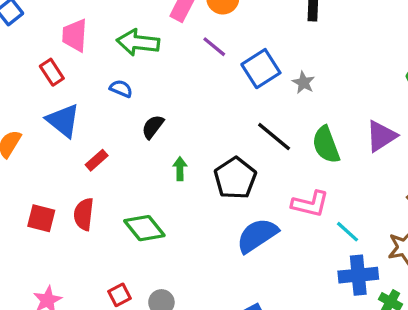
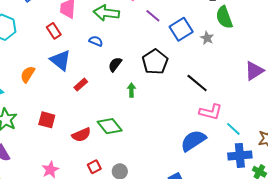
black line: (274, 137) -> (197, 83), moved
green semicircle: (326, 145) -> (224, 17), moved
black pentagon: (235, 178) -> (155, 62), moved
red semicircle: (84, 214) -> (81, 135), moved, turned -120
blue semicircle: (257, 235) -> (193, 141), moved

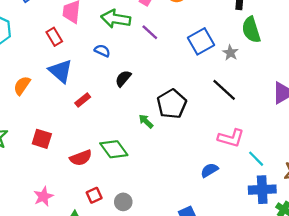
purple line: (153, 16) -> (150, 32), moved
black pentagon: (155, 62) -> (172, 104), moved
black line: (197, 83) -> (224, 90), moved
green arrow: (131, 90) -> (146, 121), moved, turned -48
blue semicircle: (193, 141) -> (209, 170), size x0.6

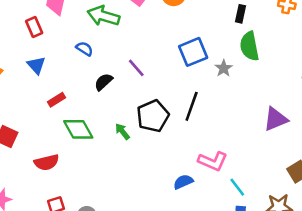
purple line: (150, 32) -> (136, 68), moved
blue triangle: (61, 71) -> (36, 65), size x0.7
black line: (224, 90) -> (192, 106), moved, turned 60
green diamond: (114, 149) -> (78, 129), moved
blue semicircle: (209, 170) -> (183, 182), moved

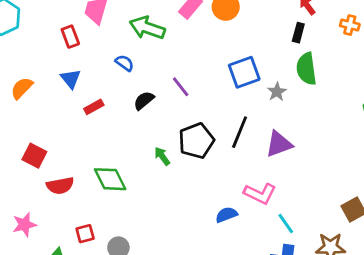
red rectangle: (56, 100) -> (94, 107), moved
purple triangle: (275, 119) -> (279, 144), moved
green diamond: (78, 129) -> (110, 179), moved
red semicircle: (47, 162) -> (60, 186), moved

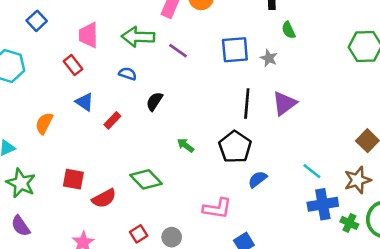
green semicircle: (306, 69) -> (289, 30), size x0.6
blue square: (244, 72) -> (235, 50), turned 32
purple line: (181, 87) -> (178, 51), moved
black pentagon: (196, 141) -> (235, 147), moved
pink L-shape: (260, 194) -> (217, 208), moved

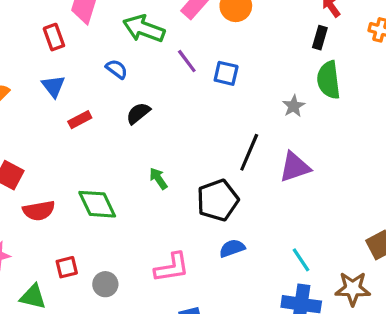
green semicircle: (289, 30) -> (329, 80), size x1.6
blue square: (235, 50) -> (226, 73), moved, size x0.7
pink L-shape: (217, 208) -> (172, 268), turned -36

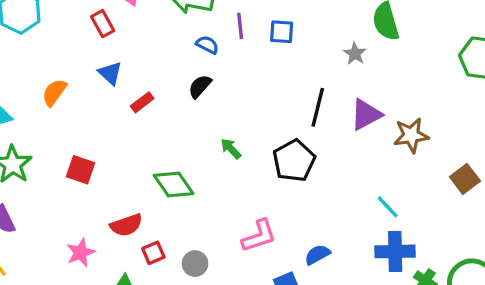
purple line: (187, 61) -> (240, 26), turned 40
blue semicircle: (117, 69) -> (207, 45), moved
red semicircle: (39, 211) -> (126, 225), moved
blue semicircle: (232, 248) -> (317, 255), moved
brown star: (353, 289) -> (411, 135), moved

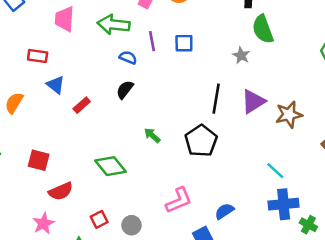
red rectangle: (103, 24) -> (38, 56), moved, turned -48
red semicircle: (126, 225) -> (61, 191), moved

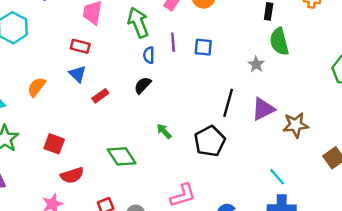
green arrow: (113, 25) -> (138, 23), turned 56
red rectangle: (38, 56) -> (80, 46), moved
blue semicircle: (128, 57) -> (149, 55), turned -119

